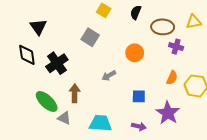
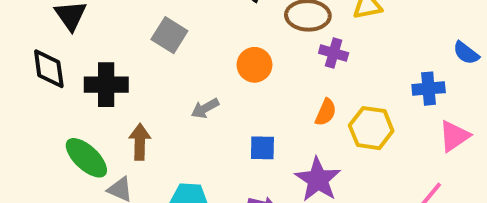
black cross: (57, 63) -> (106, 85), turned 35

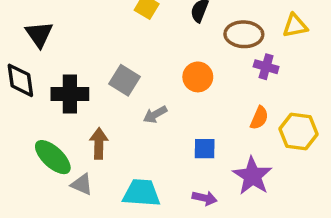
gray square: (169, 35) -> (124, 80), moved

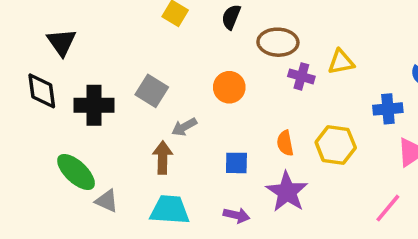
yellow triangle: (295, 26) -> (341, 62), moved
orange semicircle: (259, 118) -> (285, 143), moved, turned 145
brown arrow: (99, 143) -> (163, 158), moved

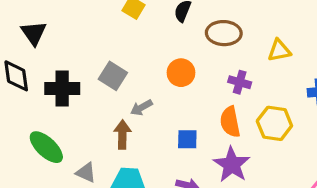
purple cross: (301, 76) -> (240, 82), moved
orange semicircle: (285, 143) -> (230, 122), size x1.4
gray triangle: (107, 201) -> (86, 172), moved

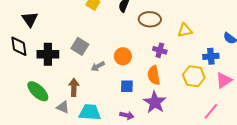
orange circle: (181, 73) -> (123, 56), moved
yellow hexagon: (274, 123) -> (194, 76), moved
brown arrow: (122, 134) -> (74, 87), moved

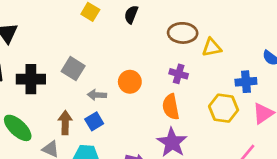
brown ellipse: (150, 19) -> (183, 33), moved
gray arrow: (98, 66) -> (97, 95), turned 32
blue square: (127, 86) -> (94, 121), moved, turned -32

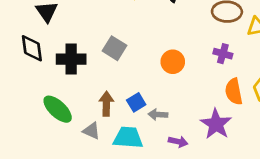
gray arrow: (97, 95) -> (158, 115), moved
orange semicircle: (171, 107) -> (234, 92), moved

